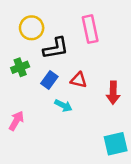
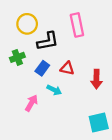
pink arrow: (16, 121) -> (31, 103), moved

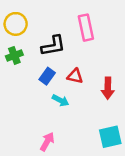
yellow circle: (27, 24) -> (16, 24), moved
green cross: (17, 57) -> (14, 55), moved
pink arrow: (31, 103) -> (47, 142), moved

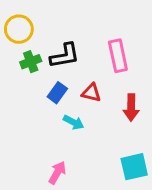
pink rectangle: (86, 28) -> (118, 56), moved
green cross: (14, 55) -> (31, 62), moved

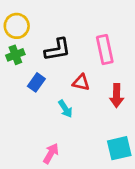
green cross: (31, 62) -> (15, 55), moved
blue rectangle: (57, 93) -> (36, 82), moved
cyan arrow: (74, 122) -> (65, 109), turned 30

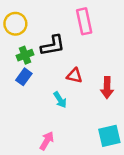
pink rectangle: (105, 50) -> (84, 21), moved
green cross: (15, 55) -> (25, 55), moved
blue rectangle: (36, 82) -> (24, 77), moved

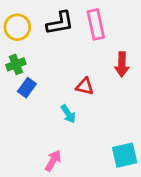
black L-shape: (53, 45) -> (60, 23), moved
green cross: (25, 55) -> (16, 64), moved
red arrow: (107, 88) -> (122, 64), moved

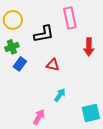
black L-shape: (60, 23) -> (44, 34), moved
red triangle: (85, 86) -> (53, 65), moved
cyan arrow: (68, 114) -> (60, 95), moved, turned -112

